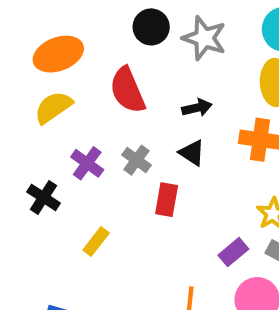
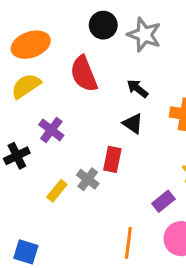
black arrow: (197, 108) -> (137, 89), turned -130
gray cross: (136, 160) -> (88, 179), moved
black cross: (44, 197) -> (17, 156), turned 30

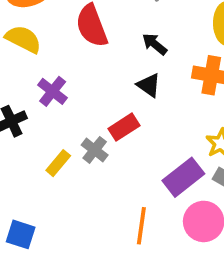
yellow semicircle: (26, 86) -> (23, 39), turned 60
red rectangle: (112, 159) -> (124, 127), turned 45
purple rectangle: (163, 201) -> (183, 177), size x1.5

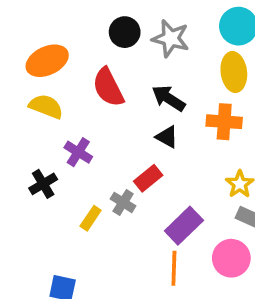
black arrow: (155, 44) -> (168, 98), size x1.4
purple rectangle: (183, 177) -> (184, 226), moved

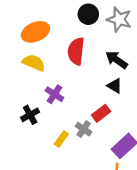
red semicircle: (108, 87) -> (76, 51), turned 32

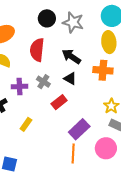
purple cross: (54, 94) -> (19, 87), turned -35
gray cross: (84, 129) -> (43, 82), moved

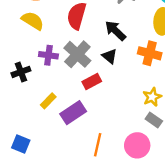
gray cross: (43, 82) -> (77, 54), size x1.6
purple rectangle: (79, 129) -> (73, 113), moved

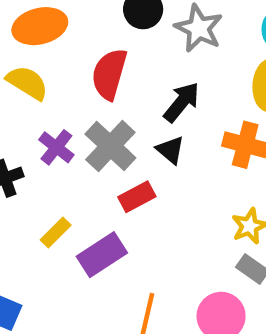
black arrow: (115, 31) -> (182, 102), turned 85
purple cross: (48, 55) -> (56, 147), turned 30

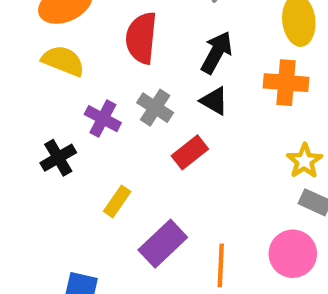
gray cross: (110, 146) -> (155, 108), size x0.7
purple rectangle: (102, 255) -> (163, 244), moved

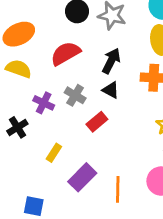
red semicircle: (141, 38) -> (65, 53), turned 56

